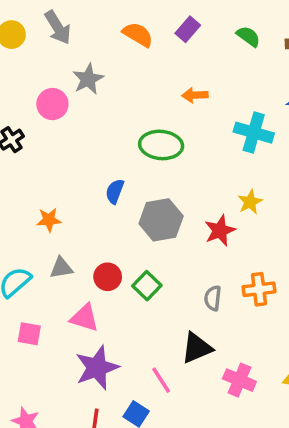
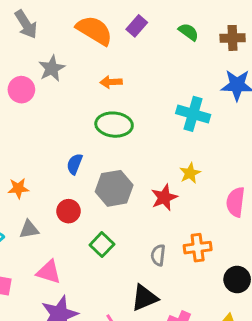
orange semicircle: (138, 35) -> (94, 30), size x1.4
orange arrow: (195, 95) -> (111, 82), moved
red circle: (108, 277) -> (68, 211), moved

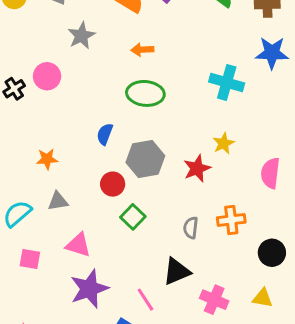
pink circle: (21, 90) -> (47, 76), moved
red circle: (68, 211) -> (113, 184), moved

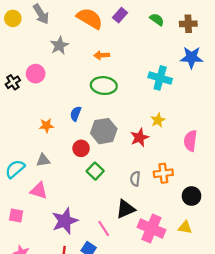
orange star: (47, 159) -> (46, 126), moved
pink triangle: (78, 245) -> (39, 191), moved
pink square: (30, 259) -> (16, 215), moved
pink cross: (214, 300) -> (151, 228), size x1.4

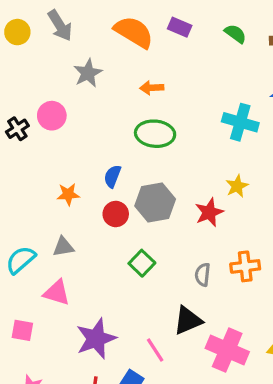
purple rectangle: (120, 15) -> (180, 27), turned 72
red circle: (81, 148) -> (116, 214), moved

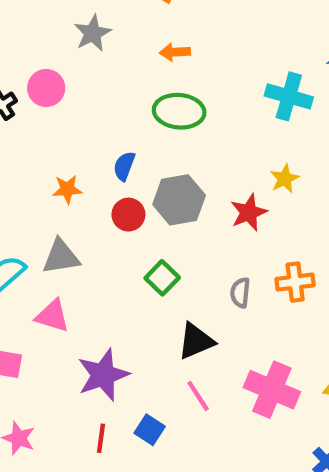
gray triangle: (63, 247) -> (61, 257), size x1.4
black triangle: (188, 321) -> (196, 341), moved
pink line: (155, 350) -> (198, 396), moved

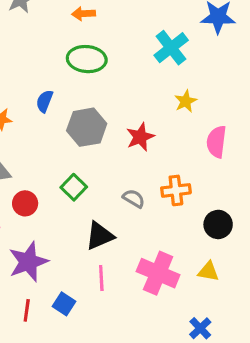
cyan cross: (289, 96) -> (171, 48), turned 36
yellow star: (285, 179) -> (186, 101), moved
red circle: (128, 215) -> (25, 203), moved
gray semicircle: (240, 293) -> (134, 199), turned 115
pink line: (198, 396) -> (101, 278), turned 30

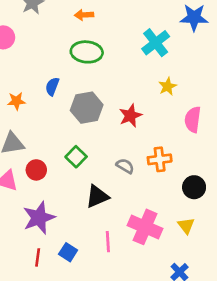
yellow triangle: (208, 272) -> (186, 226), turned 42
pink line: (101, 278) -> (108, 242), moved

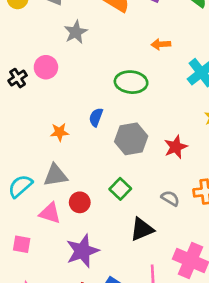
orange arrow: (84, 15) -> (161, 44), moved

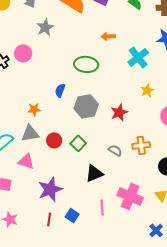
orange star: (59, 132) -> (34, 109), moved
red circle: (80, 202) -> (54, 140), moved

